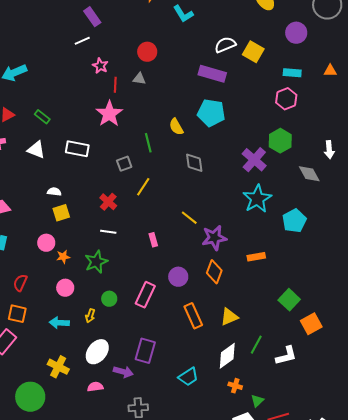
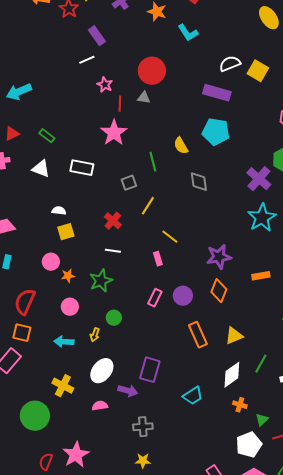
red circle: (147, 52) -> (152, 71), size x1.4
yellow line: (189, 218) -> (170, 237), moved
red semicircle: (20, 283) -> (25, 302), size x1.5
pink rectangle: (145, 295) -> (155, 298), moved, size x0.7

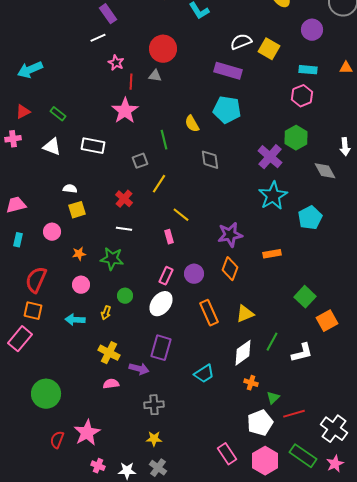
pink circle: (51, 262) -> (52, 232), moved
green star: (101, 281) -> (112, 259), turned 30
white ellipse: (102, 371) -> (161, 304), moved
yellow cross: (63, 386) -> (109, 353), moved

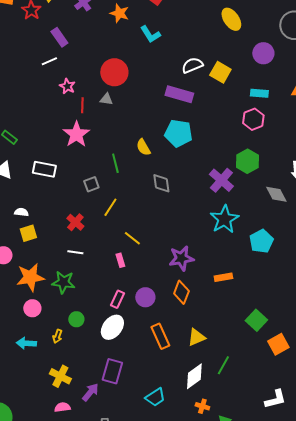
orange star: (79, 254) -> (30, 277), size x2.0
white L-shape: (302, 353) -> (275, 399), moved
purple arrow: (139, 369) -> (90, 392), turned -66

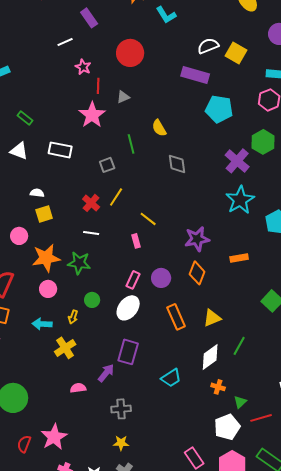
purple rectangle: (59, 37) -> (89, 18), moved
gray triangle: (106, 99) -> (123, 97), moved, turned -32
cyan pentagon: (178, 133) -> (219, 109), moved
yellow line: (110, 207) -> (116, 197), moved
yellow cross: (60, 376) -> (65, 348), moved, turned 30

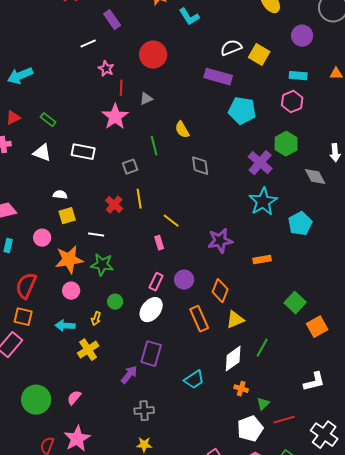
yellow line: (116, 197) -> (139, 199), turned -42
white line: (91, 233) -> (96, 235), moved
orange diamond: (197, 273) -> (220, 291), moved
pink semicircle: (78, 388) -> (74, 398), moved, turned -42

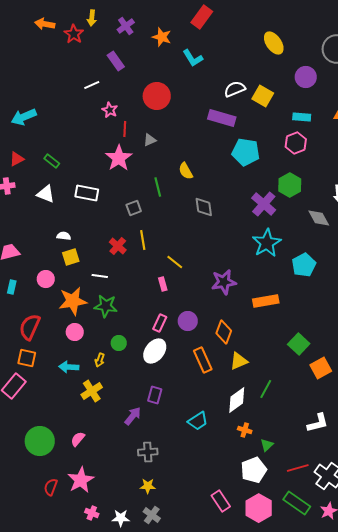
orange rectangle: (262, 260) -> (266, 301), size x1.4
purple rectangle: (151, 354) -> (155, 395), size x0.7
red line: (284, 420) -> (298, 468), moved

